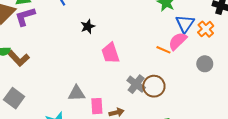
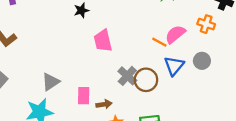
blue triangle: (185, 24) -> (174, 66), moved
orange cross: (206, 29) -> (206, 24), turned -35
gray triangle: (77, 93) -> (51, 82), moved, turned -36

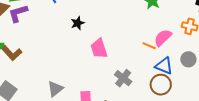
blue triangle: (174, 66) -> (164, 66), turned -42
brown circle: (146, 80) -> (161, 85), moved

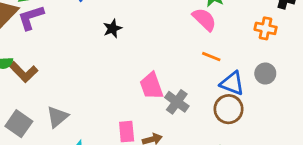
pink semicircle: (163, 38) -> (204, 19), moved, turned 90
pink trapezoid: (99, 49) -> (151, 86), moved
gray triangle: (55, 89) -> (57, 117), moved

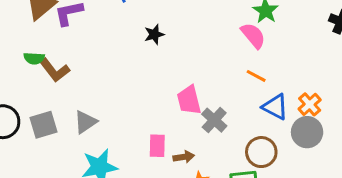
orange cross: (266, 28) -> (310, 104), moved, turned 30
gray circle: (265, 73) -> (307, 132), moved, size x1.4
brown circle: (229, 109) -> (261, 152), moved
gray square: (19, 124) -> (44, 125), turned 32

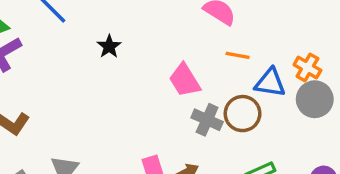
pink trapezoid: (189, 100) -> (185, 80), moved
brown circle: (261, 152) -> (243, 114), moved

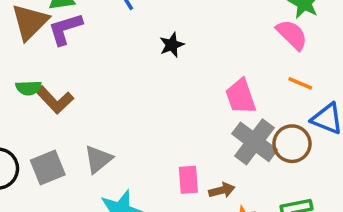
gray cross: (207, 120) -> (255, 142), size x1.4

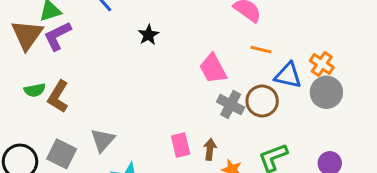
brown L-shape: (55, 100) -> (58, 97), turned 84
gray cross: (255, 142) -> (231, 105), size x0.7
gray square: (48, 167) -> (62, 154), turned -32
brown arrow: (222, 190) -> (210, 149), turned -60

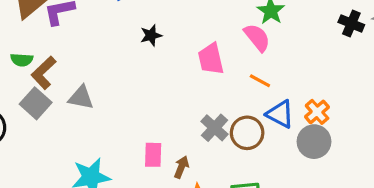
pink trapezoid: (213, 69) -> (211, 59), moved
gray triangle: (103, 140) -> (81, 98), moved, turned 44
gray square: (62, 154) -> (36, 103), moved

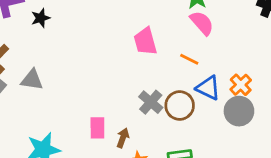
black star: (151, 35) -> (41, 18), moved
pink semicircle: (257, 37) -> (202, 23), moved

